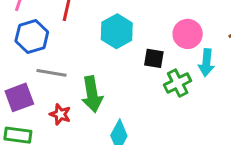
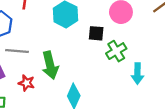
cyan arrow: (206, 63) -> (137, 73), moved

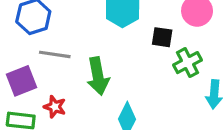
red star: (26, 83) -> (55, 107), moved

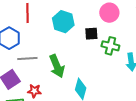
green cross: (187, 63) -> (110, 46), turned -36

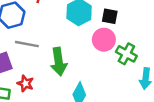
pink circle: (109, 13) -> (104, 40), moved
black square: (91, 34) -> (110, 16), moved

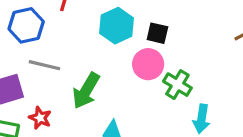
green arrow: (59, 62) -> (86, 91), turned 36

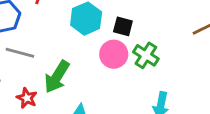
green cross: (177, 85) -> (146, 55), moved
red star: (40, 118) -> (27, 98), moved

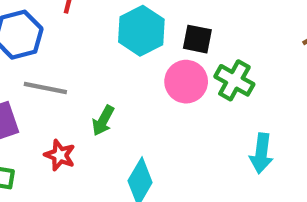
green arrow: (57, 77) -> (103, 121), size x0.6

